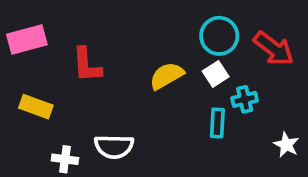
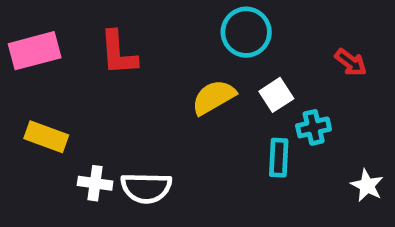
cyan circle: (219, 36) -> (246, 32), moved
red arrow: (274, 49) -> (351, 62), size x0.6
red L-shape: (87, 65) -> (118, 53), moved
white cross: (65, 159) -> (95, 183), moved

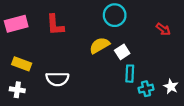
white square: (276, 95) -> (122, 52), moved
cyan cross: (314, 127) -> (146, 89), moved
white cross: (95, 183) -> (17, 90), moved
white semicircle: (146, 188) -> (57, 79), moved

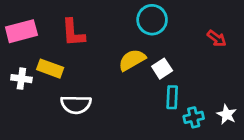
yellow rectangle: (22, 64) -> (50, 69), moved
white cross: (17, 90) -> (21, 79), moved

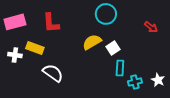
white semicircle: (76, 104) -> (53, 73), turned -145

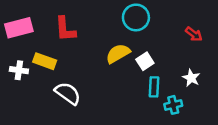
white star: (158, 80) -> (191, 78), moved

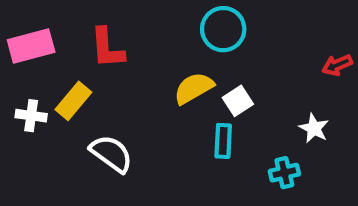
red arrow: (194, 34) -> (337, 65), moved, turned 120
yellow rectangle: (45, 61) -> (73, 101), turned -70
cyan rectangle: (154, 87) -> (223, 141), moved

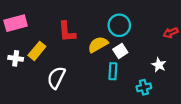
cyan circle: (223, 29) -> (119, 25), moved
red L-shape: (107, 48) -> (67, 32), moved
white semicircle: (111, 154) -> (56, 78), turned -100

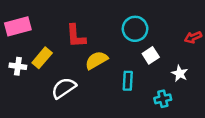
yellow semicircle: (98, 45) -> (96, 60), moved
white square: (120, 51) -> (151, 55), moved
white semicircle: (56, 78) -> (64, 88), turned 30

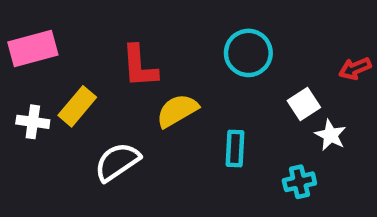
white square: (151, 55) -> (304, 104), moved

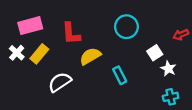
pink rectangle: (33, 48) -> (30, 26), moved
white cross: (33, 122) -> (17, 53), moved, turned 35
cyan rectangle: (235, 148) -> (120, 75), turned -30
cyan cross: (299, 182) -> (171, 97), moved

